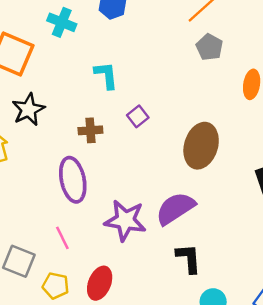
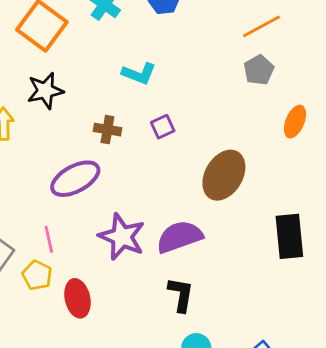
cyan L-shape: (106, 75) -> (139, 74), turned 104
purple ellipse: (73, 180) -> (75, 179), turned 60
red ellipse: (100, 283) -> (77, 298), turned -48
yellow pentagon: (56, 286) -> (37, 275), moved

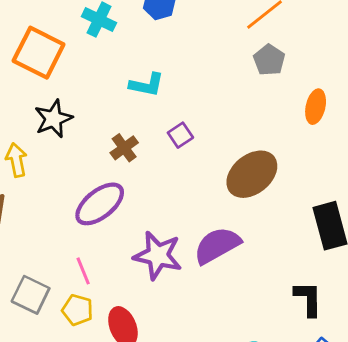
brown cross: (107, 130) -> (124, 148), turned -36
brown ellipse: (224, 175) -> (252, 174), turned 30
black L-shape: (181, 295) -> (308, 299), moved

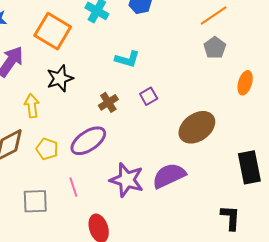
gray square: (31, 295) -> (35, 201), turned -32
yellow pentagon: (77, 310) -> (47, 149), moved

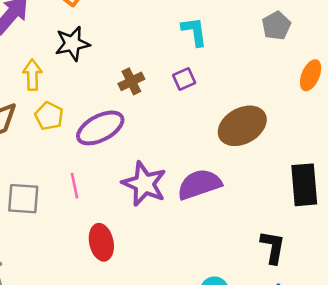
cyan L-shape: (127, 59) -> (194, 32), moved, turned -120
yellow pentagon: (47, 149) -> (49, 116), moved

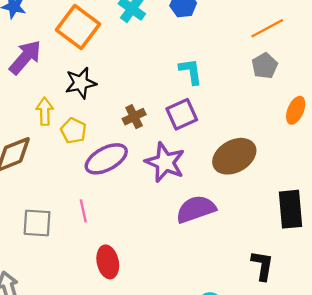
purple square: (184, 79) -> (182, 114), size x1.5
yellow pentagon: (49, 116) -> (74, 131), moved
purple star: (144, 184) -> (165, 162), moved

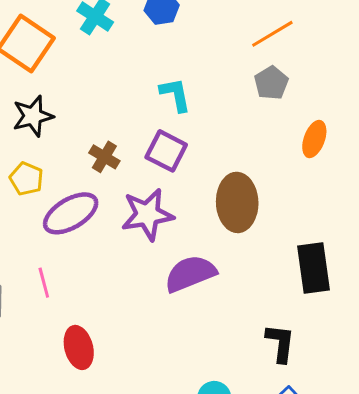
purple square: (182, 114) -> (166, 151), turned -36
brown cross: (134, 117) -> (104, 157), turned -30
brown ellipse: (234, 156) -> (237, 202), turned -60
purple star: (165, 162) -> (147, 214), turned -30

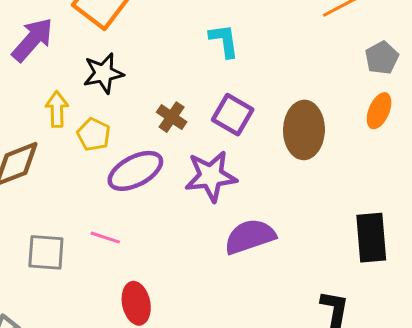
gray pentagon: (271, 83) -> (382, 58), moved
cyan L-shape: (175, 95) -> (224, 41), moved
brown ellipse: (237, 202) -> (304, 130), moved
pink line: (44, 283) -> (105, 238), turned -60

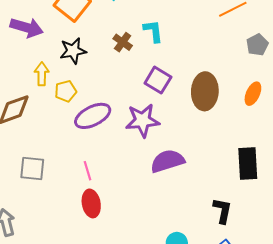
purple arrow: (33, 40) -> (27, 28), turned 64
orange ellipse: (379, 111) -> (253, 94), moved
brown cross: (172, 117) -> (123, 42), moved
yellow pentagon: (94, 134) -> (66, 91), turned 30
pink line: (105, 238) -> (87, 171), moved, turned 54

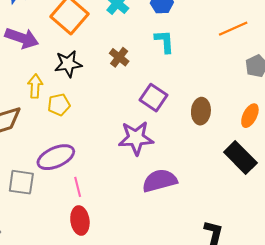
cyan L-shape: (153, 31) -> (164, 41), moved
brown ellipse: (205, 91) -> (201, 111), size x0.7
purple ellipse: (93, 116) -> (56, 157), moved
black rectangle: (248, 164) -> (240, 158), moved, turned -44

